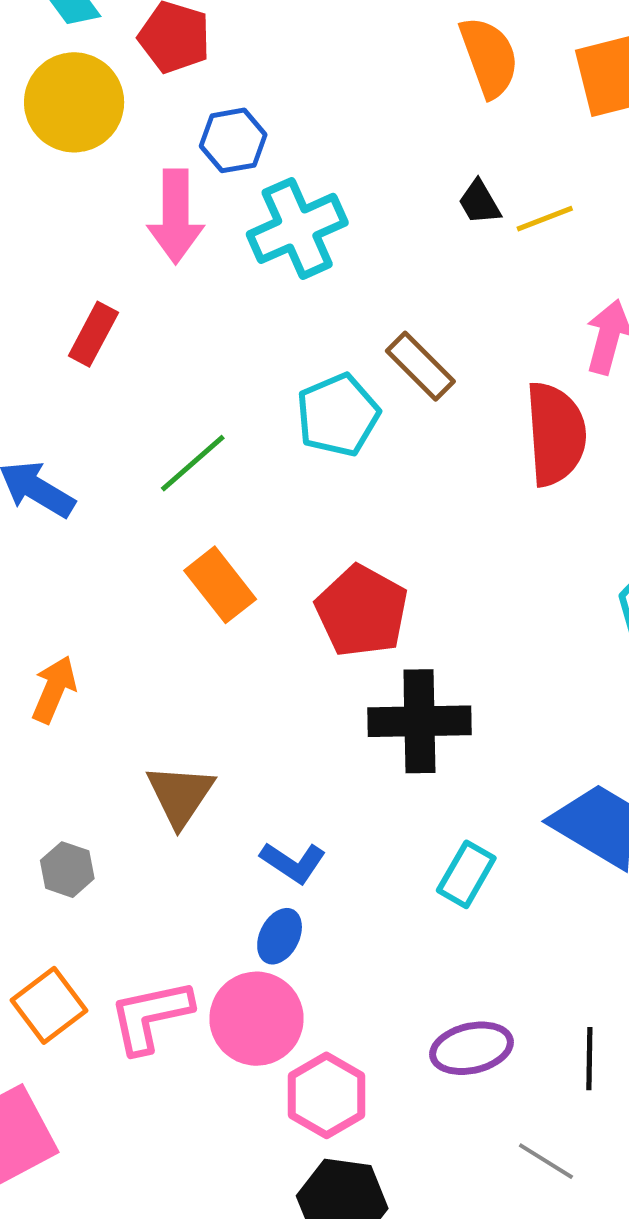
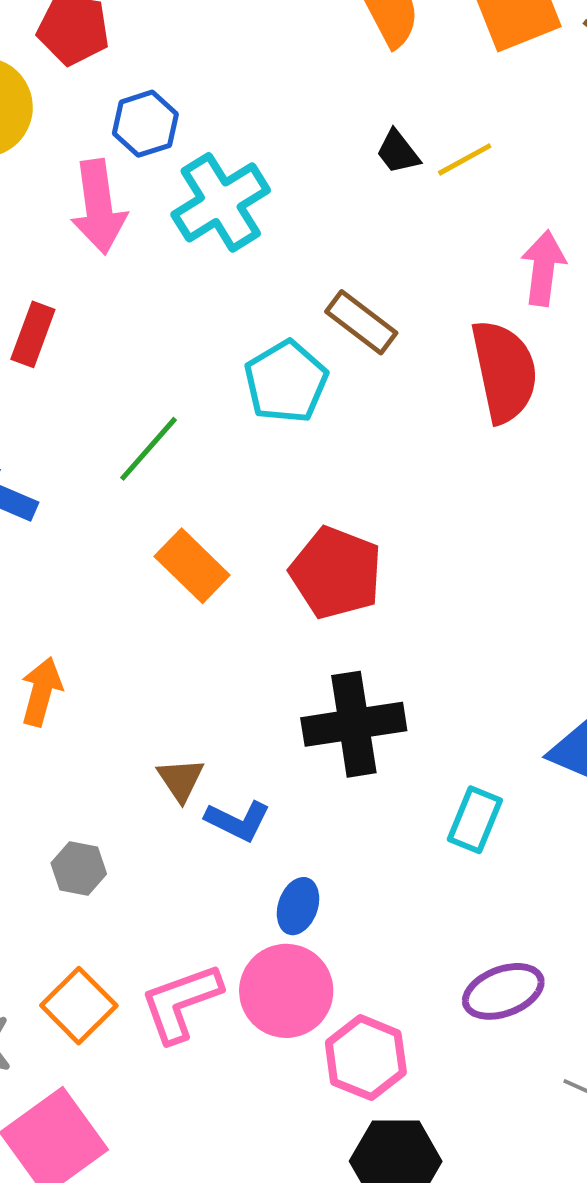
black cross: (419, 721) -> (354, 724), moved
brown triangle: (180, 795) -> (181, 780), size x0.7
blue L-shape: (293, 862) -> (238, 821), moved

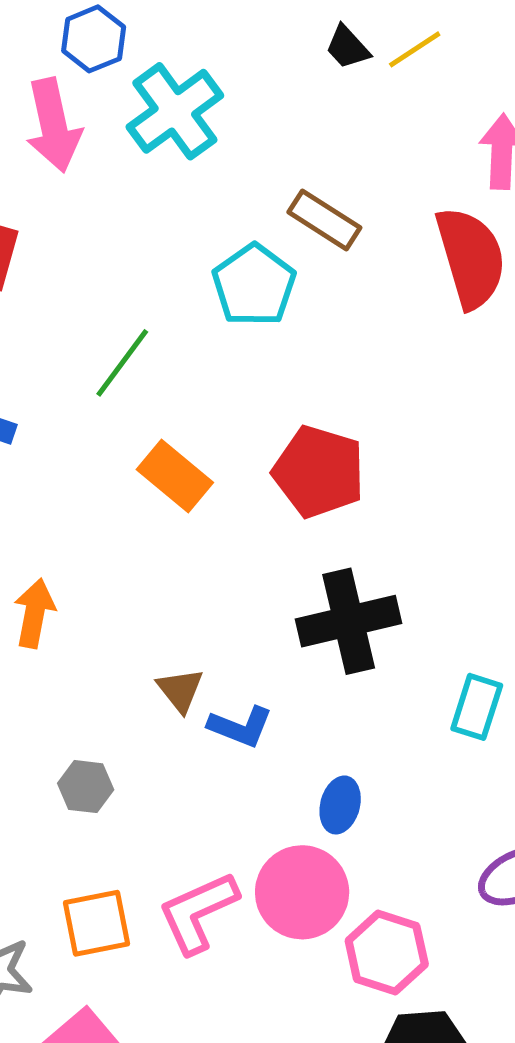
blue ellipse: (298, 906) -> (340, 805), moved
orange square: (79, 1006) -> (96, 923), turned 38

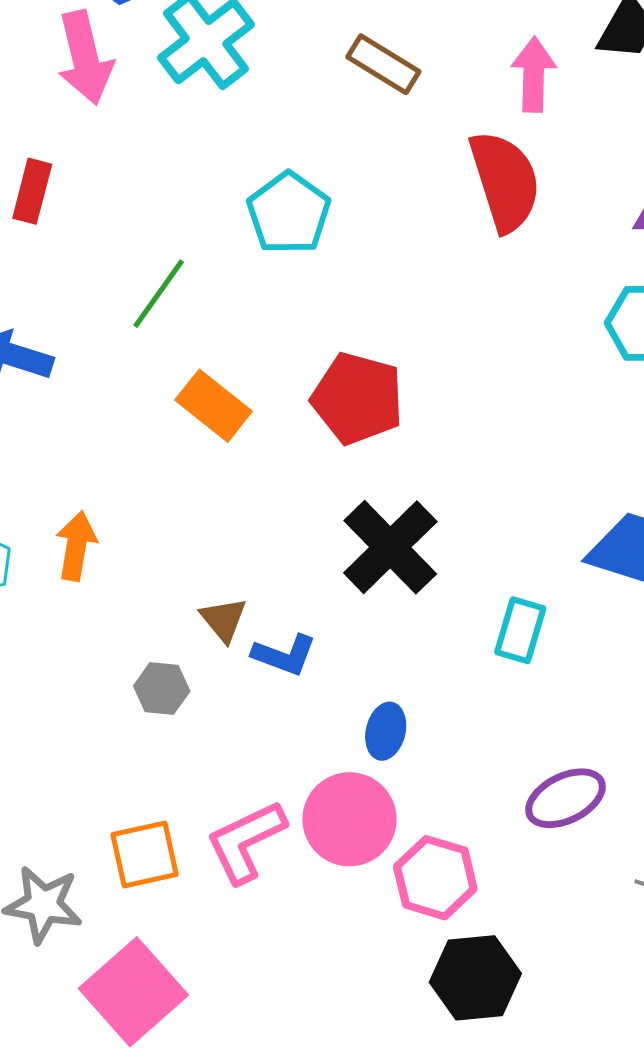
brown rectangle: (324, 220) -> (383, 64), moved
black cross: (349, 621) -> (390, 547), turned -30
gray hexagon: (86, 787) -> (162, 689), moved

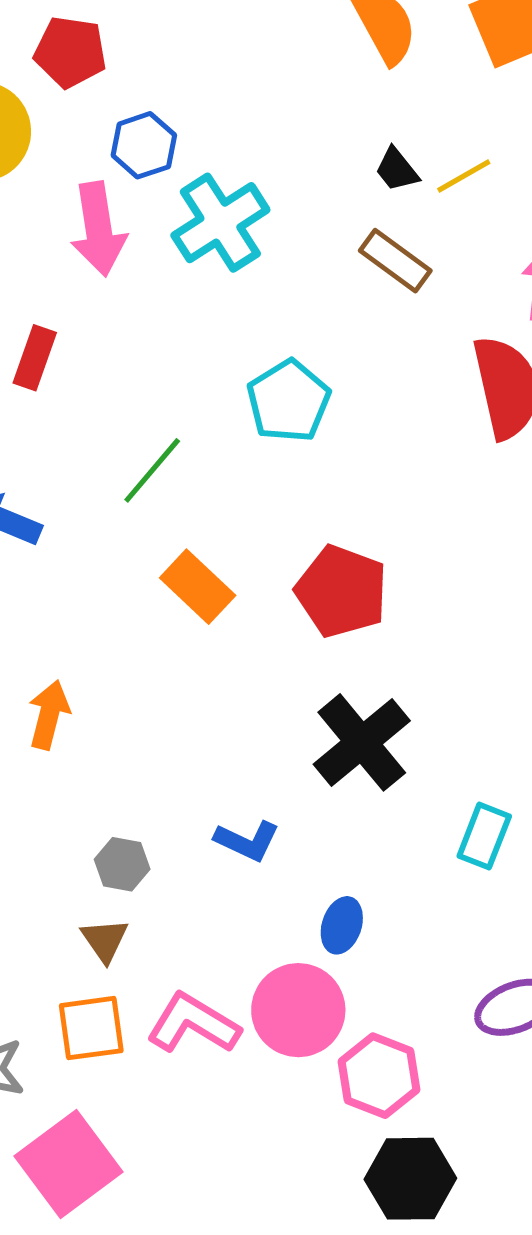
brown triangle: (223, 620) -> (105, 940), moved
pink L-shape: (246, 841) -> (193, 1024), turned 52

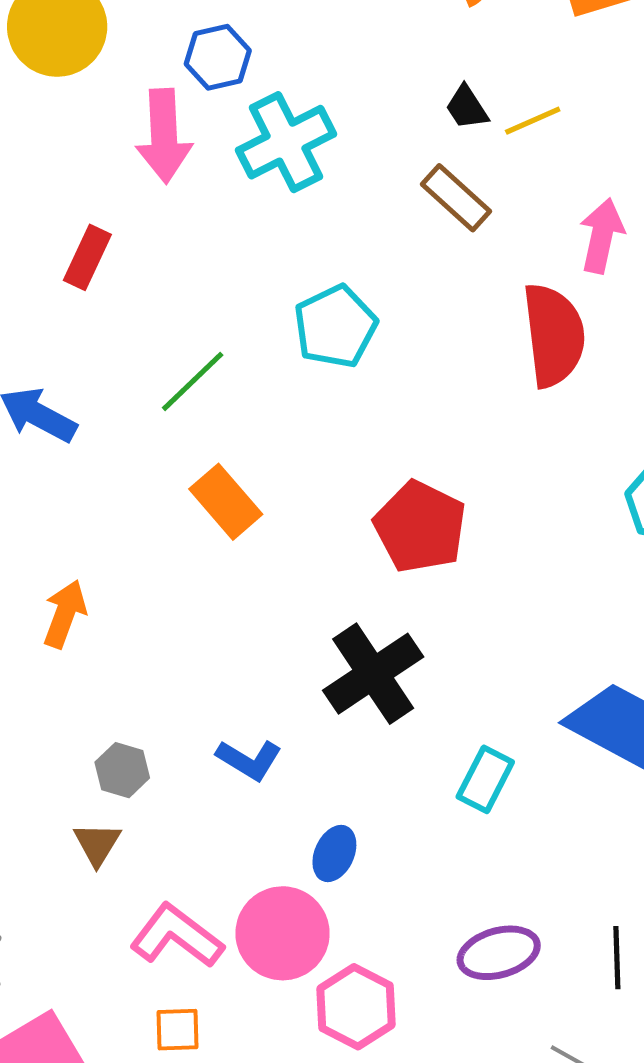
red pentagon: (342, 591) -> (420, 527), moved
orange square: (91, 1028) -> (178, 1030), moved, size x0.7

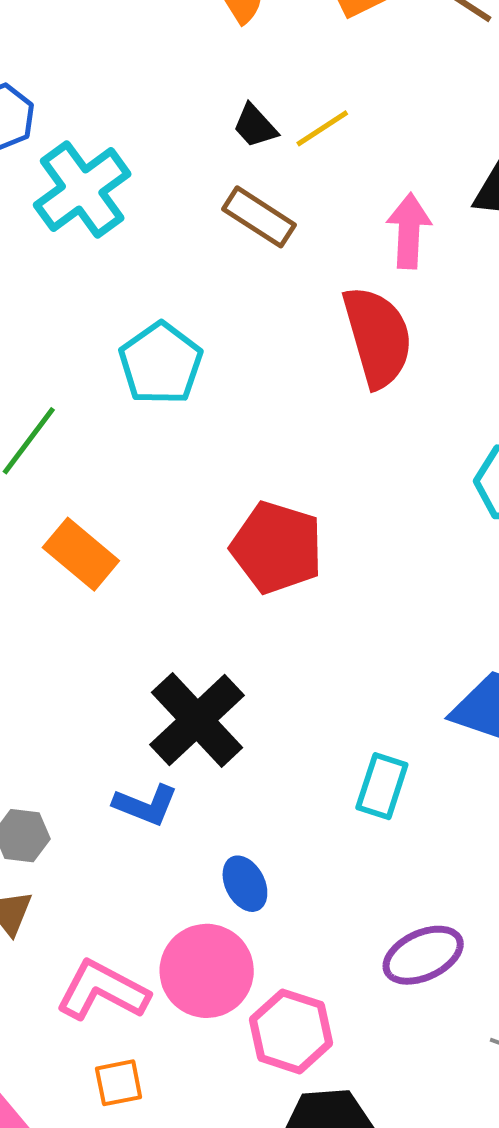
black cross: (373, 674) -> (197, 720), moved
blue ellipse: (334, 853) -> (245, 884), turned -42

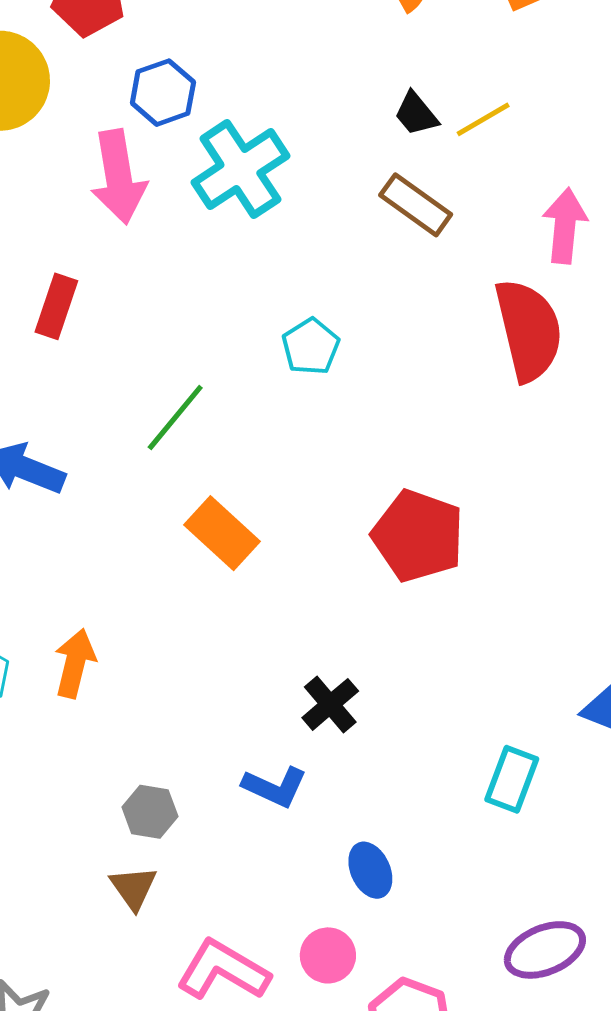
cyan pentagon: (161, 363) -> (311, 347), size x0.7
black cross: (197, 720) -> (330, 704), size x0.6
pink circle: (207, 971) -> (328, 955), size x0.6

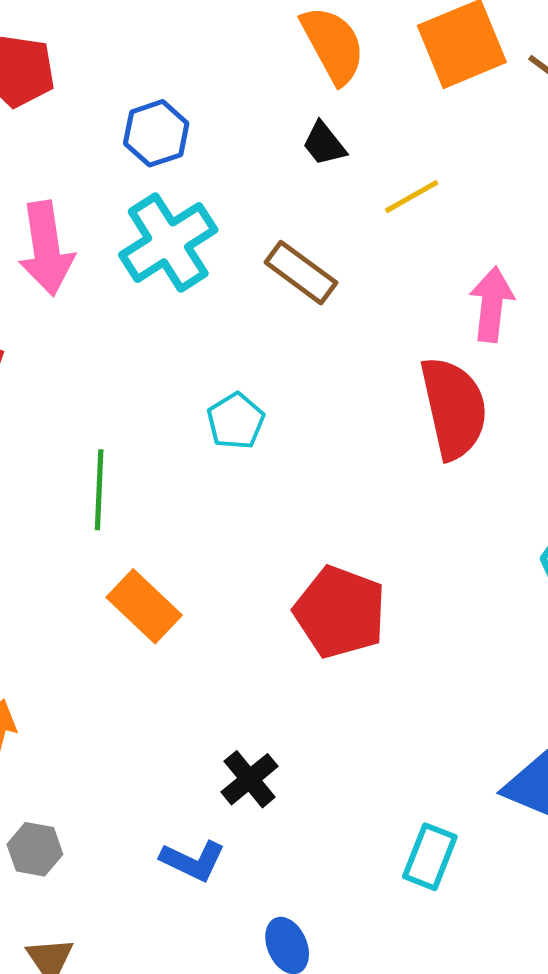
blue hexagon: (163, 93) -> (156, 133), moved
black trapezoid: (416, 114) -> (324, 144), moved
brown rectangle: (416, 205) -> (301, 273), moved
green line: (175, 418) -> (99, 490), turned -38
gray hexagon: (150, 812) -> (35, 849), moved

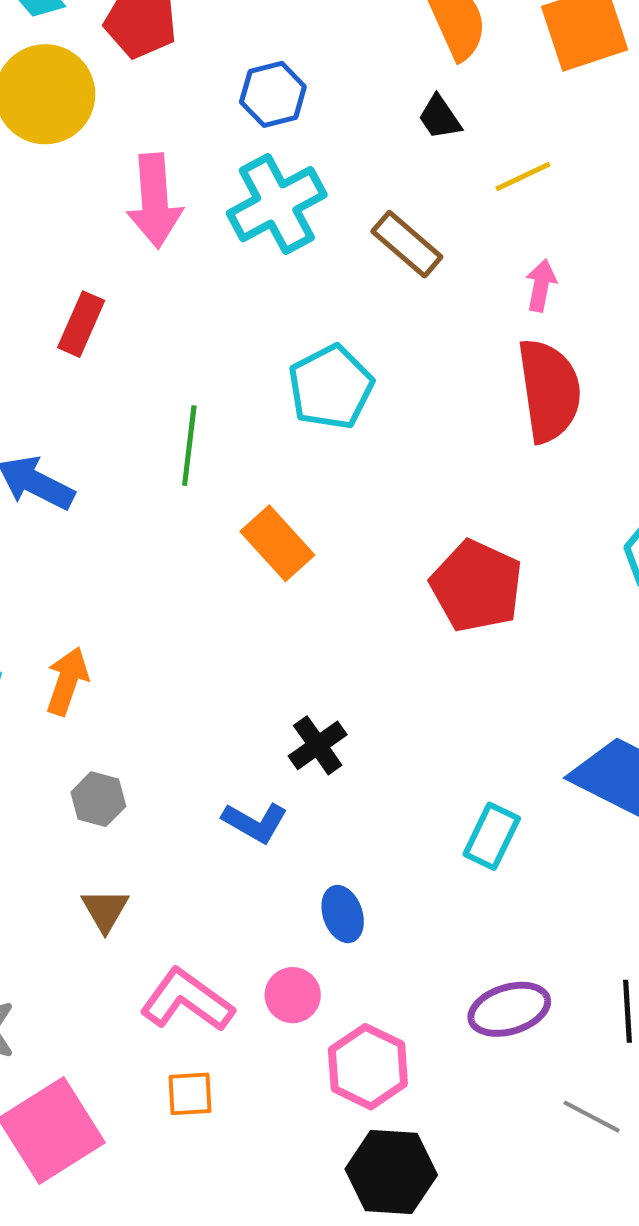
pink arrow: (492, 304) -> (541, 285), moved, size x0.7
cyan pentagon: (236, 421) -> (331, 387), size x1.5
orange rectangle: (144, 606) -> (277, 543), moved
red pentagon: (340, 612) -> (477, 586), moved

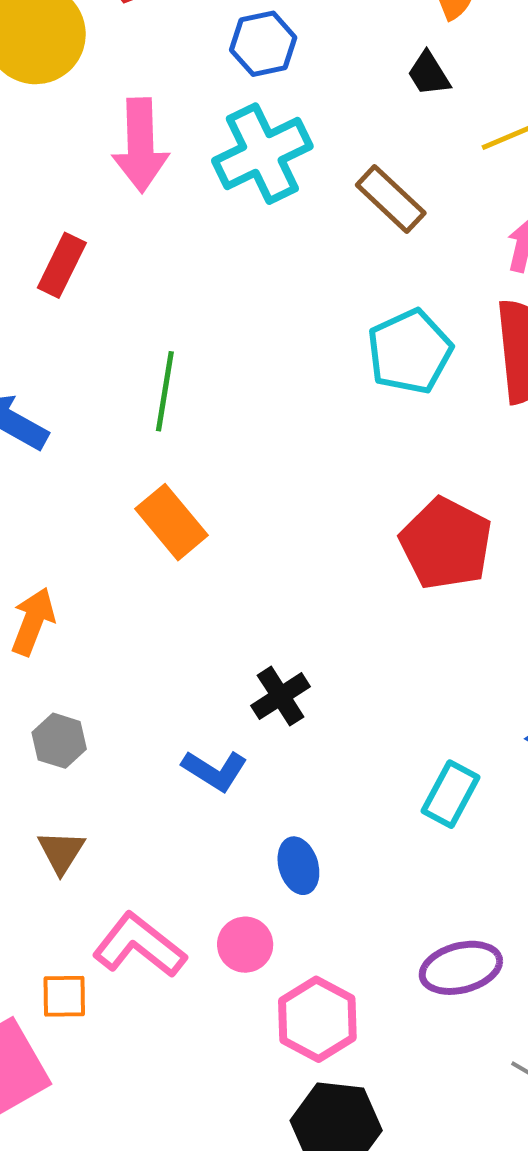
cyan pentagon: (331, 387) -> (410, 352), moved
orange rectangle: (277, 543) -> (171, 522), moved
orange square: (190, 1094) -> (64, 996), moved

